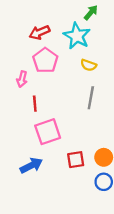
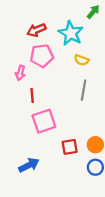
green arrow: (91, 13) -> (93, 12), moved
pink pentagon: (45, 60) -> (42, 56), turned 30
blue arrow: (31, 165) -> (29, 165), moved

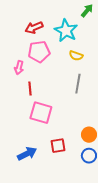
pink square: (44, 121) -> (41, 113), turned 35
red square: (70, 147) -> (58, 146), moved

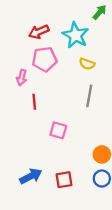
pink square: (41, 113) -> (58, 130), moved, size x0.7
red square: (58, 146) -> (64, 180), moved

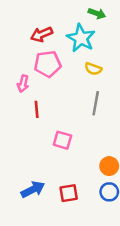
green arrow: (100, 12) -> (97, 13), moved, turned 70

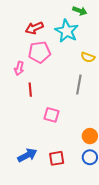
yellow semicircle: (93, 69) -> (88, 57), moved

